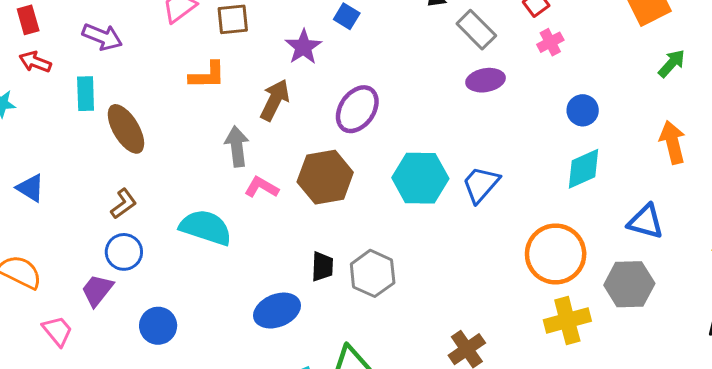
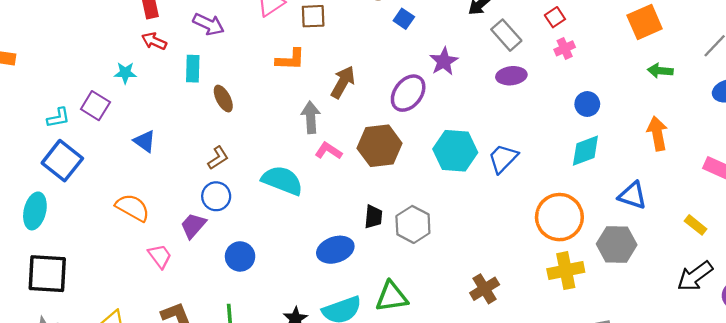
purple star: (303, 47) -> (444, 61), moved
green arrow: (672, 63) -> (660, 71), turned -130
brown ellipse: (126, 129) -> (223, 99), size x0.7

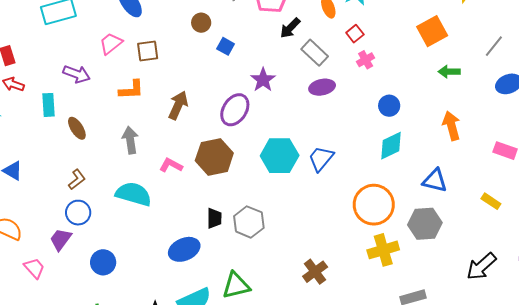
purple arrow: (209, 24) -> (77, 74), moved
gray arrow: (311, 117) -> (130, 140), moved
black arrow: (695, 276) -> (481, 266), moved

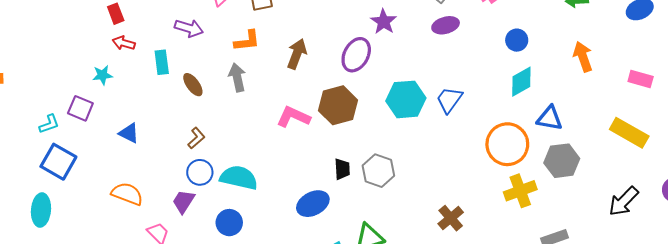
gray arrow: (130, 140) -> (237, 77), moved
pink L-shape: (171, 165) -> (293, 117), size x1.4
blue triangle: (435, 181) -> (550, 118), moved
cyan semicircle: (134, 194) -> (239, 178), moved
yellow rectangle: (491, 201) -> (629, 133), size x1.8

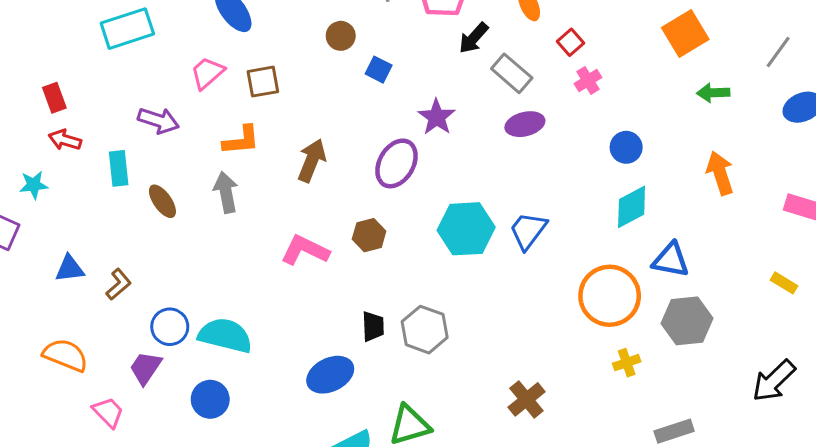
brown hexagon: (338, 105) -> (369, 235), size x0.6
blue triangle: (129, 133) -> (70, 269), turned -35
yellow rectangle: (629, 133) -> (784, 283), size x0.5
brown L-shape: (196, 138) -> (119, 284), moved
yellow cross: (520, 191) -> (627, 363), size x0.6

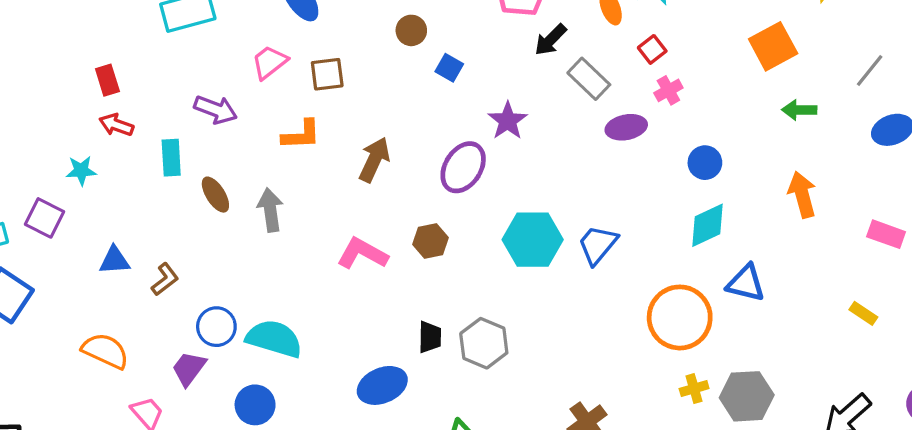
purple ellipse: (525, 124) -> (626, 127), moved
gray arrow: (226, 192) -> (270, 210), moved
gray hexagon: (687, 321) -> (747, 396), moved

